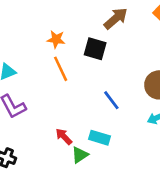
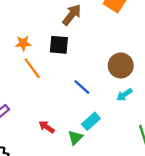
cyan rectangle: (99, 138) -> (91, 121), moved, turned -48
green triangle: (80, 155) -> (75, 138), moved

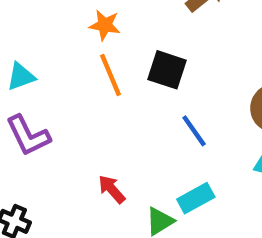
black square: (59, 45) -> (167, 70), moved

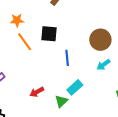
blue line: (194, 131) -> (67, 58), turned 42
red arrow: (112, 189) -> (37, 92), turned -64

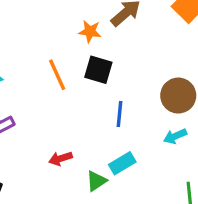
orange star: (17, 20) -> (90, 31), moved

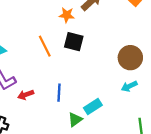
blue line: (120, 114) -> (59, 93), moved
red arrow: (60, 158) -> (26, 95), moved

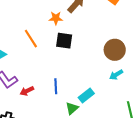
orange line: (45, 46) -> (31, 39), moved

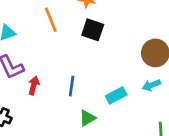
red arrow: (27, 91) -> (34, 86), turned 120
cyan rectangle: (86, 95) -> (116, 95), moved

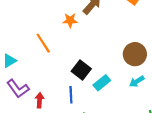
black square: (93, 30) -> (81, 70), moved, turned 30
cyan rectangle: (116, 95) -> (102, 83), moved

